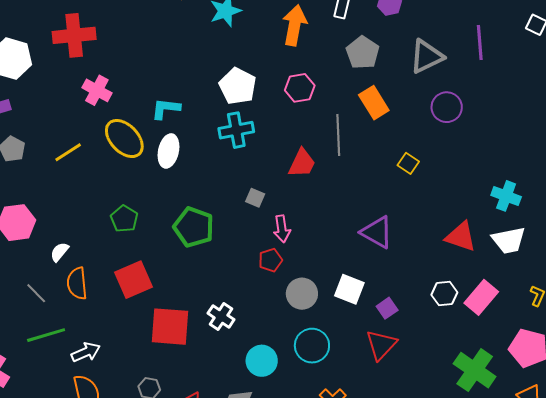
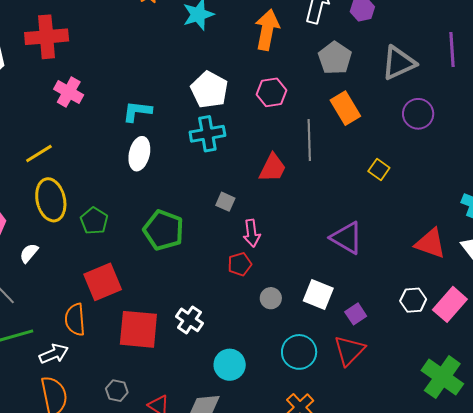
yellow ellipse: (124, 139) -> (51, 200), moved, turned 30
orange semicircle: (77, 283) -> (75, 320), moved
gray circle: (302, 294) -> (271, 298), size x0.7
cyan circle: (312, 346) -> (299, 352), moved

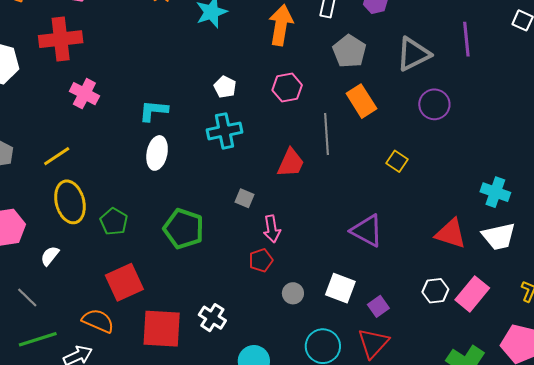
white pentagon: (209, 90) -> (225, 87), size x0.6
orange semicircle: (75, 320) -> (98, 321), turned 120

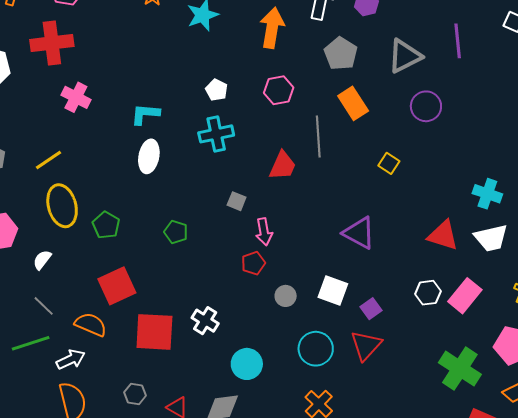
green pentagon: (184, 229) -> (176, 232), size x0.6
gray line: (27, 298) -> (44, 306), moved

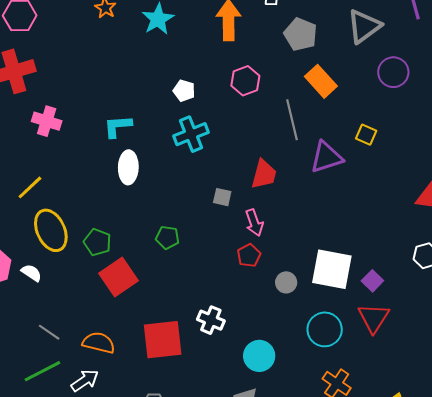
red trapezoid: (283, 166) -> (264, 174), moved
purple triangle: (359, 233) -> (326, 157), moved, turned -36
white semicircle: (42, 260) -> (31, 273), moved, turned 95
red square: (117, 286) -> (118, 277), moved
white square: (333, 291) -> (332, 269), size x1.4

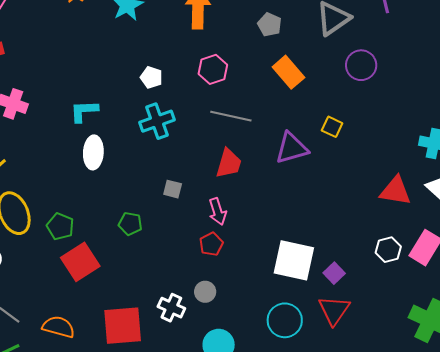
gray pentagon: (301, 34) -> (269, 25), size x0.7
gray line: (292, 120) -> (231, 116), moved, turned -66
gray square: (222, 197) -> (173, 189), moved
gray circle: (286, 282) -> (205, 292), moved

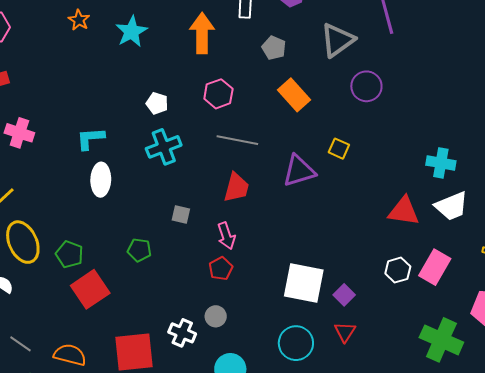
red triangle: (334, 310) -> (345, 332), size x0.7

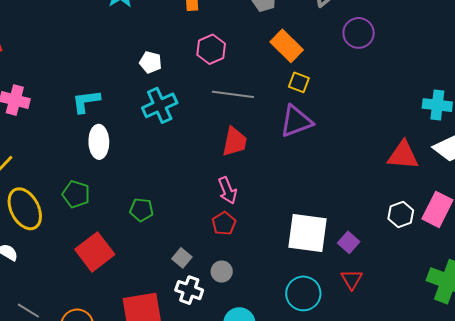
yellow square: (339, 149) -> (299, 82), moved
gray square: (181, 214) -> (182, 258), moved, turned 30
green pentagon: (69, 254) -> (76, 194), moved

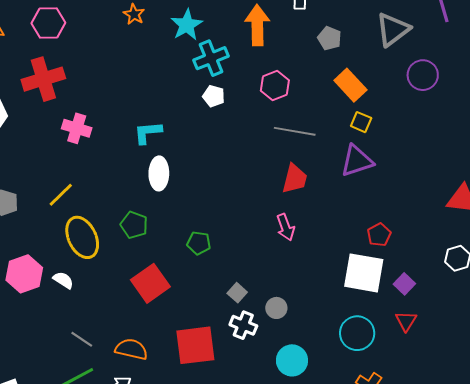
cyan cross: (160, 105) -> (211, 58), moved
red pentagon: (224, 224) -> (379, 235), moved

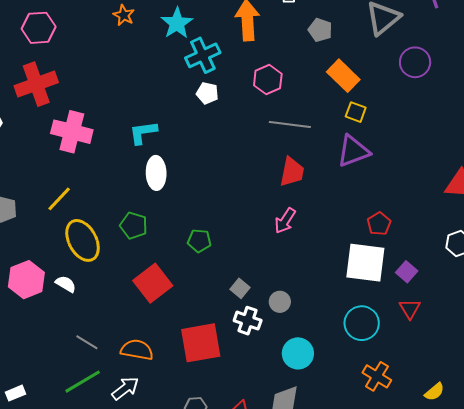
pink cross: (77, 128) -> (72, 132), size x1.4
pink arrow: (285, 227) -> (285, 221), turned 56

